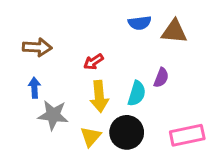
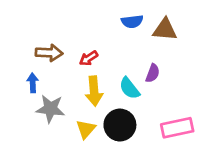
brown arrow: (37, 47) -> (49, 53), moved
cyan semicircle: (137, 93) -> (129, 88), turned 125

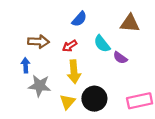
blue semicircle: (132, 21) -> (79, 19), moved, turned -42
purple semicircle: (153, 73) -> (120, 58), turned 104
cyan semicircle: (129, 88) -> (102, 44), moved

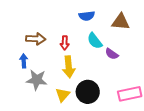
blue semicircle: (79, 19) -> (87, 16), moved, turned 42
red arrow: (70, 46) -> (65, 43), turned -56

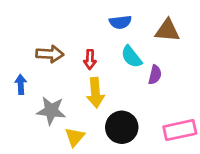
purple semicircle: (112, 54) -> (155, 75), turned -112
blue arrow: (24, 61) -> (21, 84), moved
yellow triangle: (63, 95) -> (75, 137), moved

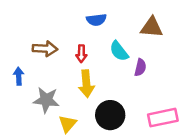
blue semicircle: (120, 22) -> (96, 20), moved

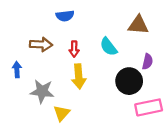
blue semicircle: (96, 20) -> (65, 16), moved
purple semicircle: (140, 67) -> (147, 62), moved
black circle: (110, 115) -> (129, 81), moved

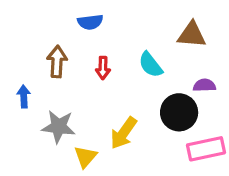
brown arrow: (41, 44) -> (57, 62), turned -90
purple semicircle: (147, 62) -> (204, 85), turned -105
yellow arrow: (79, 76) -> (124, 133), moved, turned 40

